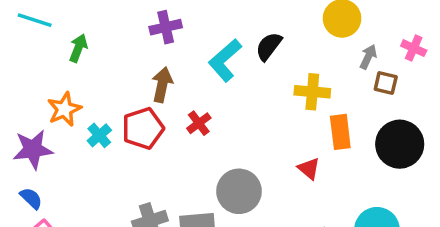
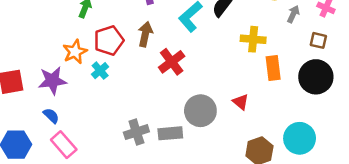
brown square: (386, 83) -> (318, 40), moved
red cross: (199, 123) -> (172, 62), size x1.5
red pentagon: (143, 128) -> (109, 40), moved
red triangle: (309, 169) -> (241, 102), moved

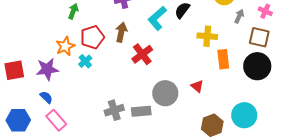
brown square: (318, 40) -> (259, 37), size x1.5

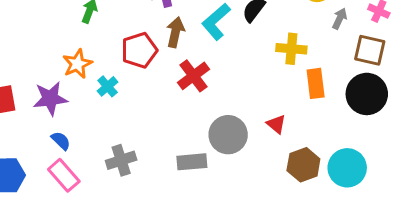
brown arrow: (121, 32) -> (175, 32), moved
red pentagon: (92, 37) -> (139, 50), moved
blue semicircle: (46, 97) -> (61, 141), moved
gray cross: (114, 110) -> (121, 160), moved
brown hexagon: (212, 125) -> (303, 165), moved

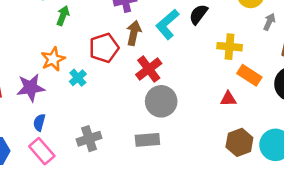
orange rectangle: (316, 83) -> (249, 75), turned -50
red triangle: (276, 124) -> (228, 99), moved, turned -42
gray circle: (228, 135) -> (161, 101), moved
blue semicircle: (61, 141) -> (39, 122), turned -119

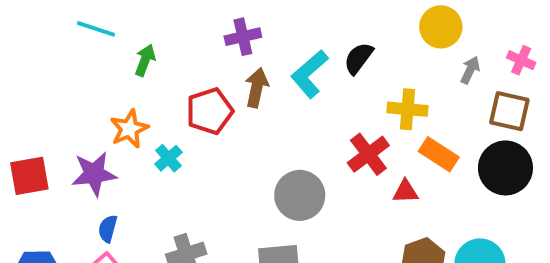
red cross: (149, 69) -> (368, 154), moved

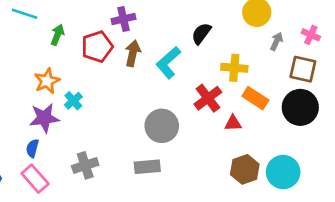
cyan L-shape: (310, 74) -> (168, 63), moved
red pentagon: (210, 111) -> (97, 47), moved
purple star: (94, 174) -> (44, 118), moved

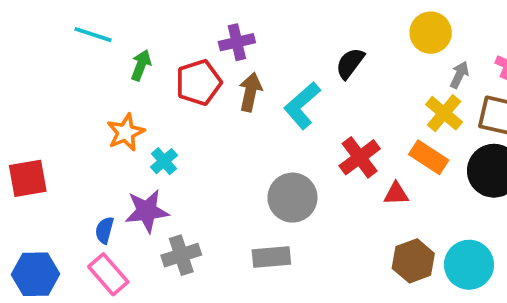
yellow cross: (234, 68) -> (444, 113), moved, turned 35
purple star: (44, 118) -> (147, 211), moved

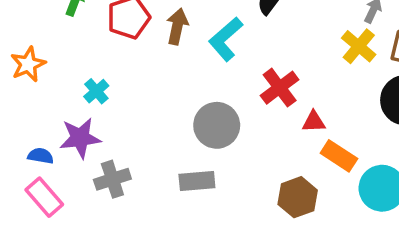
orange star: (126, 132) -> (28, 64), moved
orange rectangle: (429, 157) -> (339, 156), moved
blue semicircle: (105, 230) -> (41, 156), turned 85
brown hexagon: (413, 261) -> (298, 197), moved

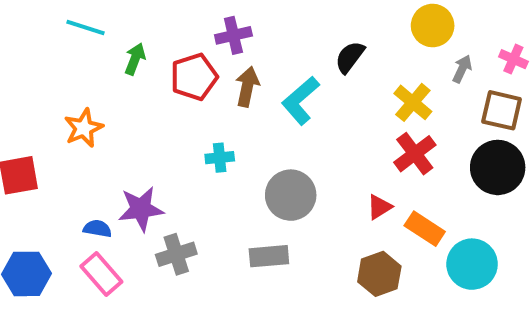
yellow cross: (359, 46) -> (413, 102), moved
red cross: (280, 88) -> (415, 154), moved
cyan cross: (96, 91) -> (220, 158), moved, turned 35
red triangle: (314, 122) -> (379, 207), moved, turned -30

